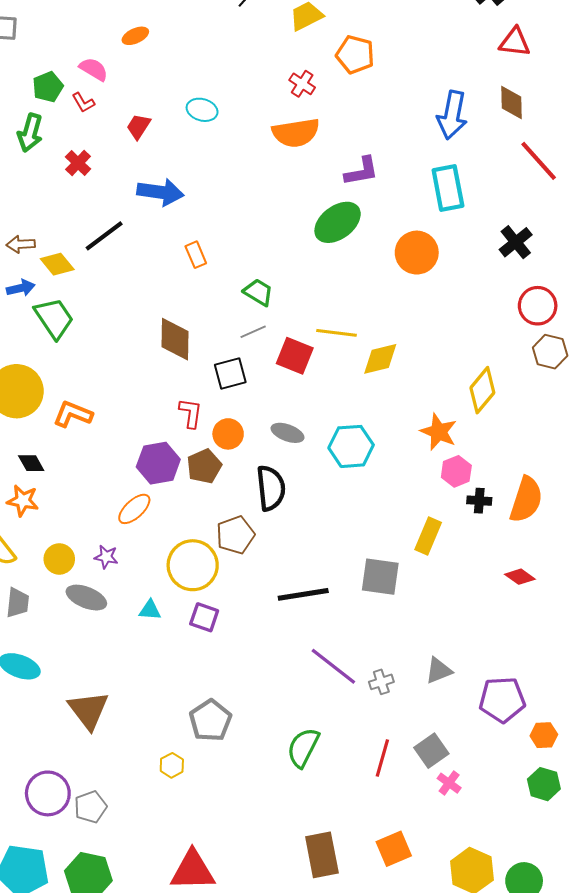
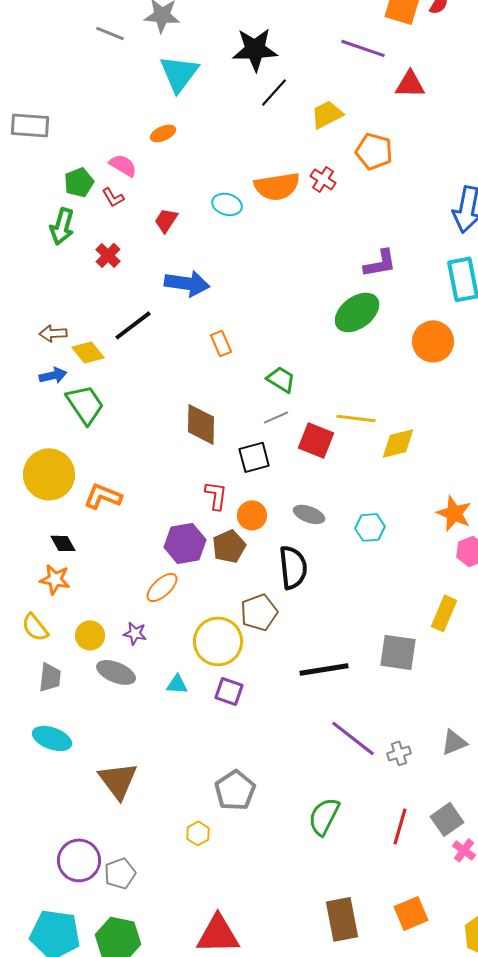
orange semicircle: (296, 133) -> (277, 186), moved
cyan hexagon: (351, 446) -> (370, 527), size x0.7

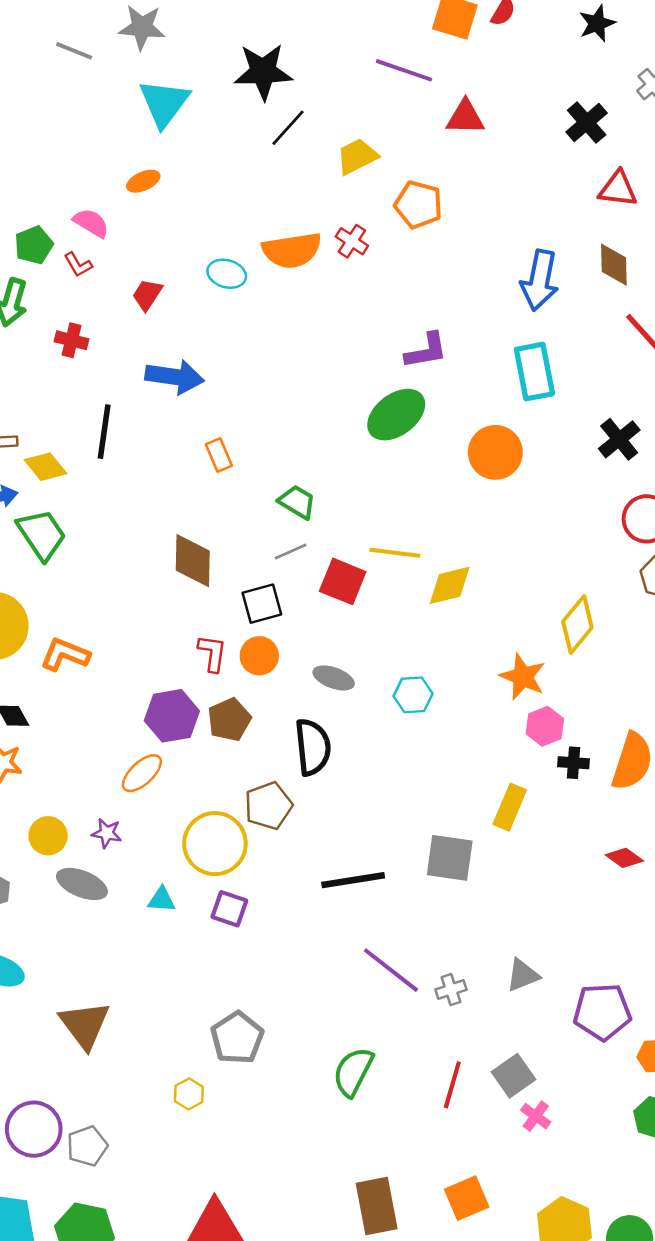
red cross: (108, 255) -> (72, 340), turned -30
black line: (133, 325) -> (104, 432), turned -45
orange circle: (252, 515) -> (259, 656), moved

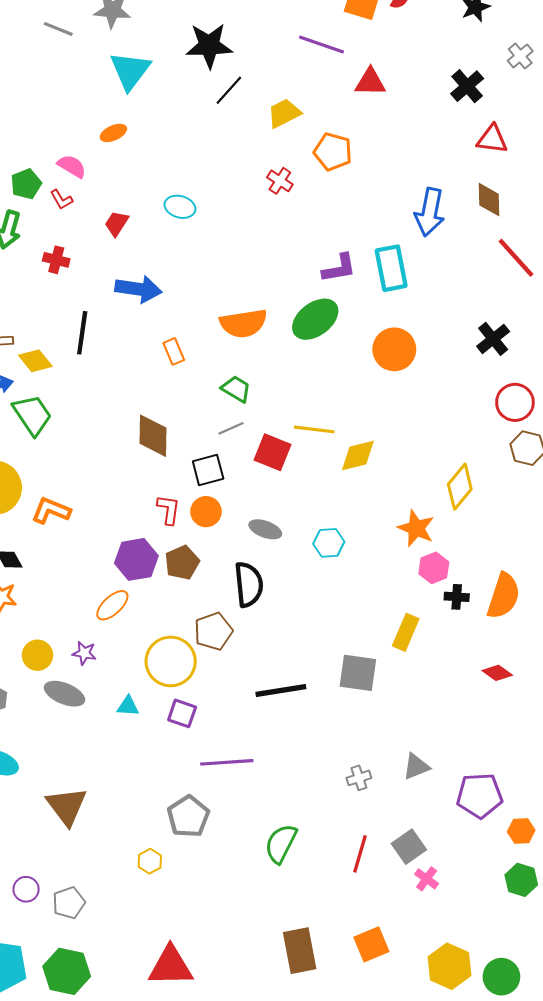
orange semicircle: (292, 250) -> (243, 323), moved
cyan rectangle: (534, 372) -> (391, 268), moved
purple line: (391, 970) -> (227, 762), moved, turned -42
purple circle: (34, 1129) -> (26, 889), size x0.6

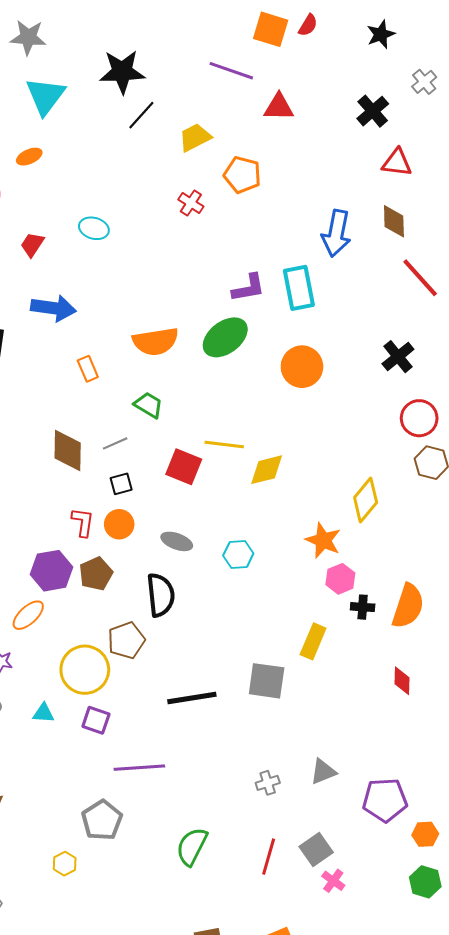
gray line: (231, 428) -> (115, 443), moved
black square: (208, 470) -> (121, 484), size x0.7
red diamond: (497, 673) -> (402, 681), turned 56

